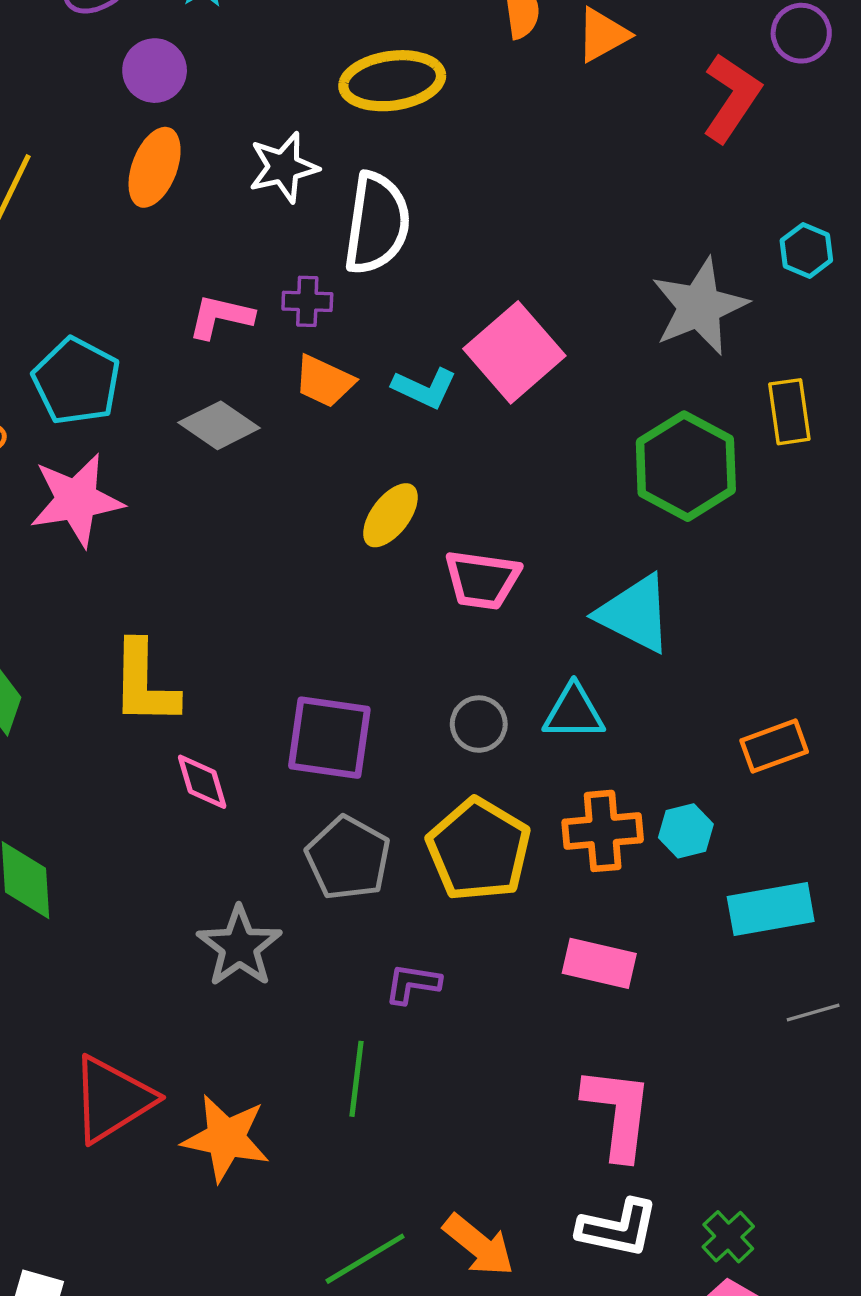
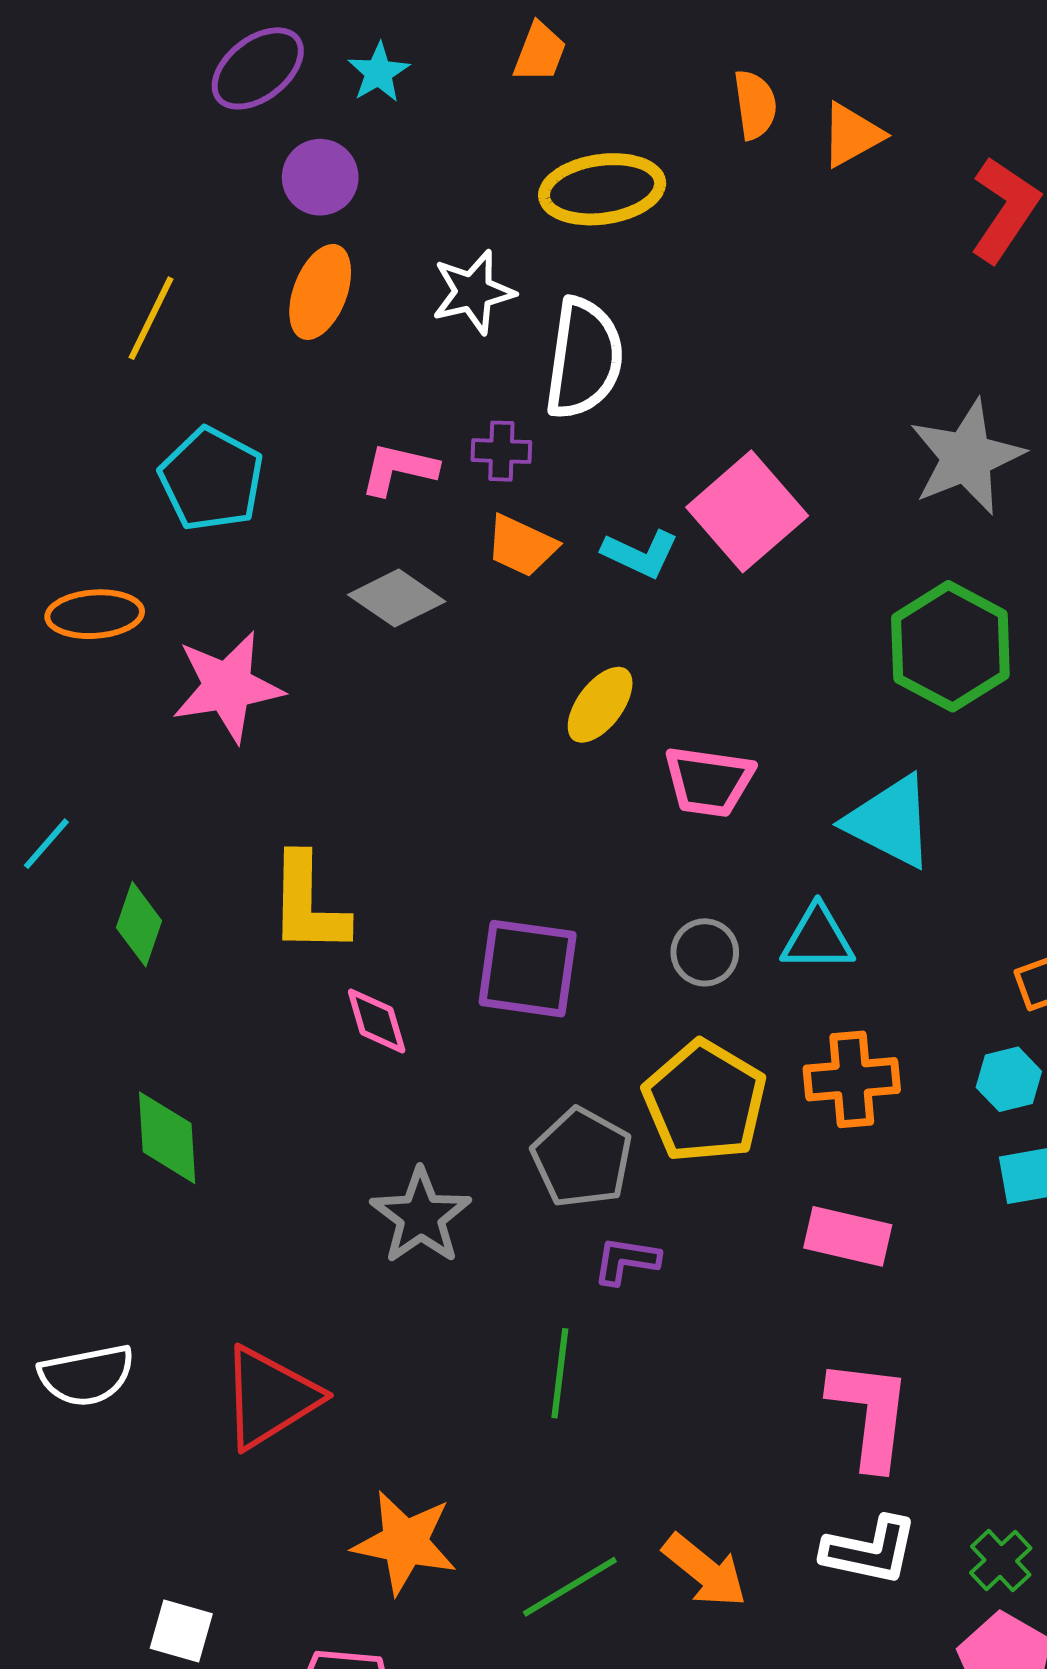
cyan pentagon: (76, 381) -> (211, 479), moved
cyan hexagon: (686, 831) -> (1009, 1079), moved
gray pentagon: (348, 858) -> (582, 1158), moved
orange star: (226, 1138) -> (405, 1542), moved

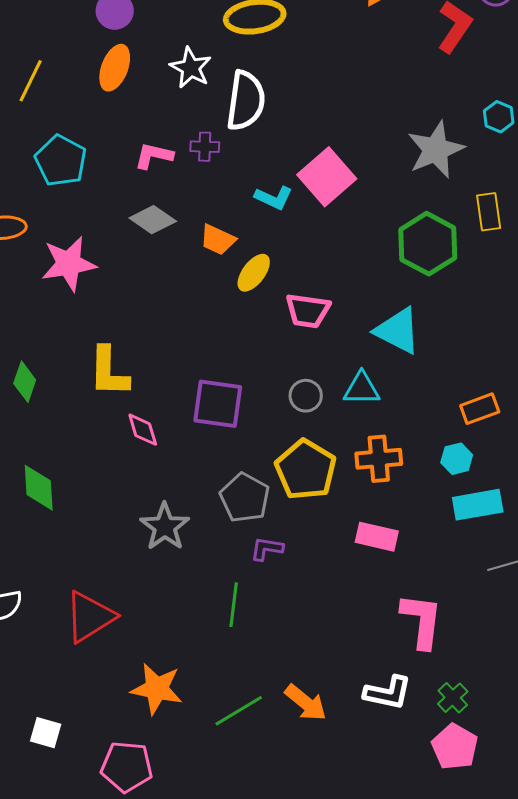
white star: (473, 292) -> (191, 68), turned -30
orange trapezoid: (522, 546) -> (218, 240), moved
pink L-shape: (870, 1414) -> (422, 621), moved

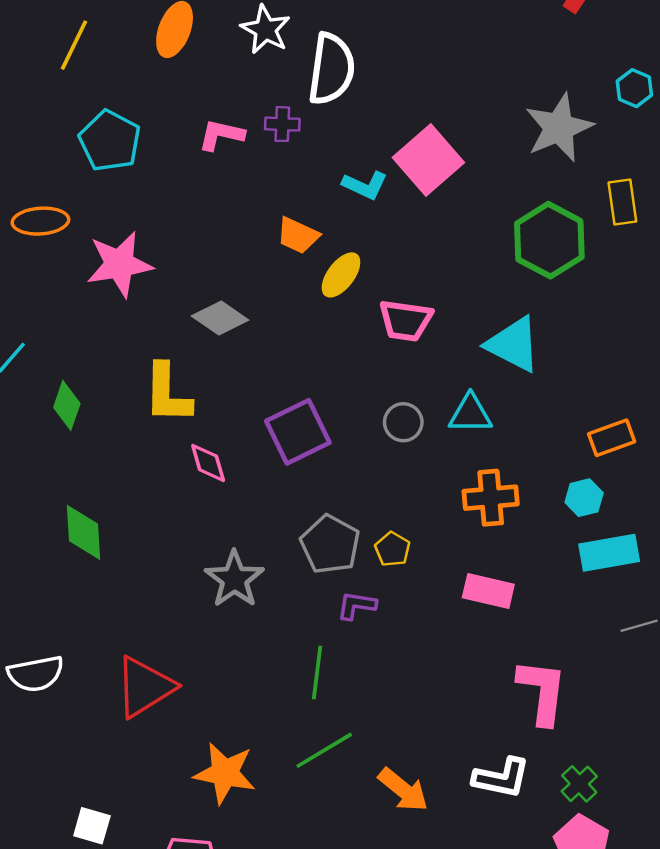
gray diamond: (153, 220) -> (220, 318), moved
purple square: (218, 404) -> (298, 432), turned -34
yellow pentagon: (306, 470) -> (392, 549), moved, size x0.5
green line: (239, 711) -> (324, 750), moved

